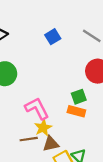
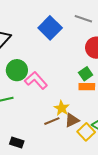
blue square: (53, 37) -> (50, 28), size x1.6
pink L-shape: (37, 108) -> (36, 80), moved

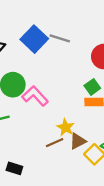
gray line: (83, 19) -> (60, 38), moved
blue square: (50, 28) -> (34, 39), moved

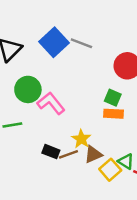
green square: (92, 87) -> (113, 98), turned -35
black rectangle: (14, 168) -> (51, 152), moved

